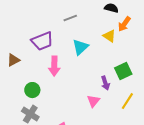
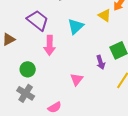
purple trapezoid: (42, 41) -> (38, 20), turned -120
pink triangle: (93, 101) -> (77, 79), moved

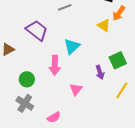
cyan triangle: (76, 26) -> (72, 46), moved
pink arrow: (50, 45) -> (55, 65), moved

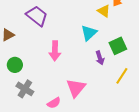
cyan triangle: (72, 46) -> (89, 33), moved
green circle: (27, 79) -> (15, 65), moved
pink triangle: (76, 89) -> (76, 88), moved, size x1.5

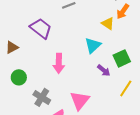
purple arrow: (100, 58) -> (104, 70), turned -32
gray cross: (25, 89) -> (42, 97), moved

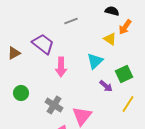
brown triangle: (12, 47) -> (14, 53), moved
pink arrow: (59, 63) -> (61, 67), moved
gray cross: (42, 97) -> (54, 105), moved

